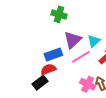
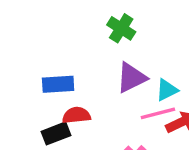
blue rectangle: (53, 55) -> (58, 84), moved
pink line: (81, 57) -> (158, 113), moved

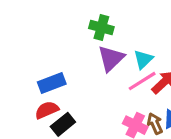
green cross: (121, 28) -> (101, 28), moved
red semicircle: (76, 115) -> (47, 110), moved

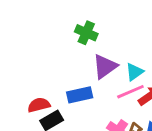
green cross: (101, 28) -> (86, 33), moved
blue rectangle: (52, 83) -> (80, 95), moved

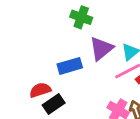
blue rectangle: (80, 95) -> (70, 66), moved

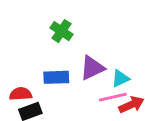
green cross: (81, 17) -> (62, 31), moved

